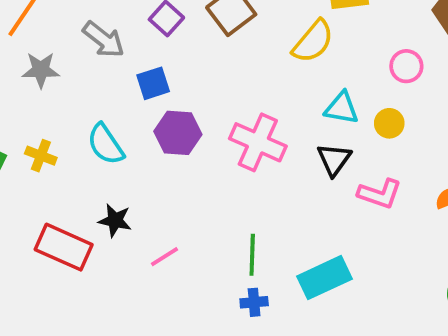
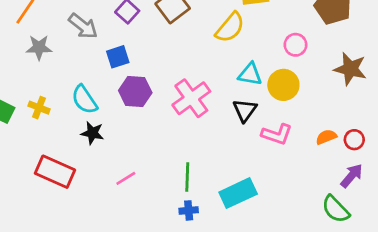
yellow circle: (389, 123) -> (283, 85), size x1.5
pink cross: (258, 142) -> (191, 98), turned 30
black star: (115, 220) -> (92, 133), moved

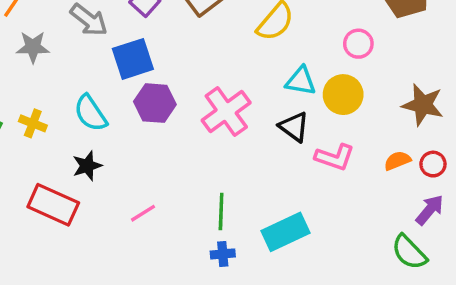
blue square: (118, 57) -> (133, 59), size x1.4
brown star: (350, 69) -> (423, 105), moved
black triangle: (245, 110) -> (294, 127), turned -30
black star: (92, 133) -> (87, 166), moved, turned -30

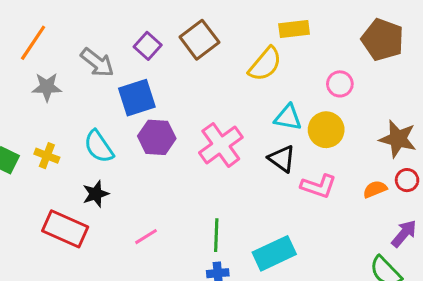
red circle: (433, 164) -> (407, 180), moved

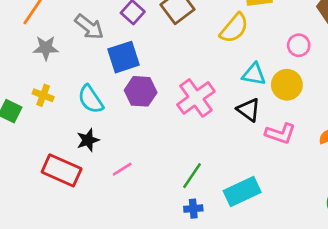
yellow cross: (47, 156) -> (43, 95), moved
green line: (216, 235) -> (192, 176), turned 32
pink line: (146, 237) -> (122, 169), moved

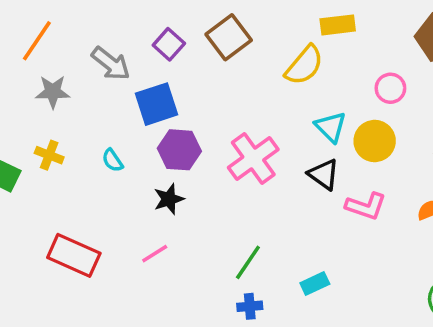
cyan triangle: (254, 74) -> (331, 127), turned 35
cyan semicircle: (91, 99) -> (113, 160), size x0.6
black star: (88, 140) -> (169, 199), moved
cyan rectangle: (242, 191) -> (315, 283), size x0.6

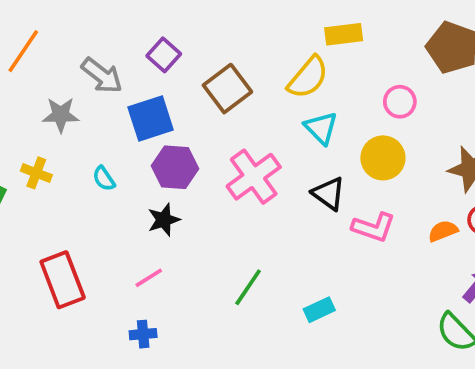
brown square: (229, 37) -> (227, 89), moved
gray star: (53, 92) -> (61, 115), moved
cyan triangle: (331, 127) -> (321, 128), moved
red rectangle: (74, 255) -> (63, 280), turned 45
blue cross: (250, 306) -> (143, 334), moved

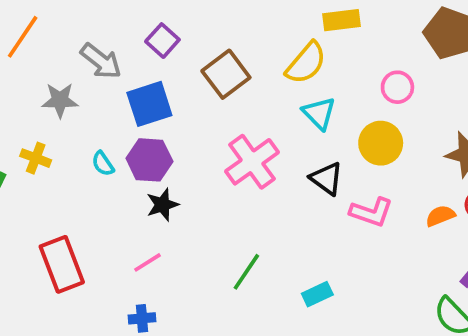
purple hexagon: (175, 167) -> (149, 160), moved

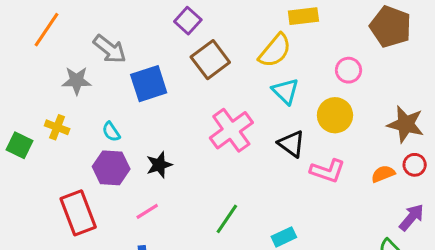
purple square: (162, 41) -> (188, 21), moved
purple hexagon: (149, 160) -> (111, 168), moved

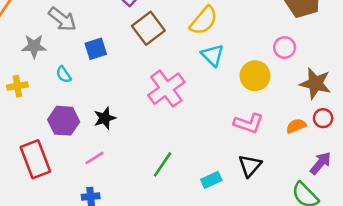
pink circle: (349, 70) -> (285, 48), moved
blue square: (149, 84) -> (96, 49), size x0.7
yellow cross: (57, 127) -> (17, 86), turned -30
cyan semicircle: (111, 132) -> (64, 74), moved
black triangle: (291, 144) -> (250, 166), moved, turned 35

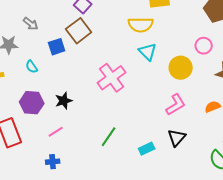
gray arrow: (62, 19) -> (31, 24), size x0.7
yellow semicircle: (204, 21) -> (141, 25), turned 50
brown square: (148, 28) -> (79, 31), moved
pink L-shape: (249, 123) -> (176, 105), turned -50

